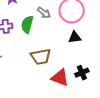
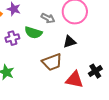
green semicircle: (27, 24) -> (33, 33), turned -78
black triangle: (75, 37) -> (70, 42), moved

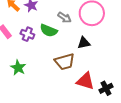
purple cross: (12, 38) -> (27, 34), turned 32
black cross: (95, 71) -> (106, 88), moved

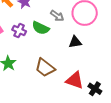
brown trapezoid: (65, 62) -> (45, 68), moved, turned 50
black cross: (106, 88) -> (95, 89), turned -32

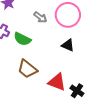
green semicircle: (41, 28) -> (22, 39), moved
black triangle: (75, 42) -> (68, 45), moved, turned 32

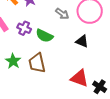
black triangle: (68, 45) -> (82, 41), moved
brown trapezoid: (27, 69) -> (37, 63), moved, turned 40

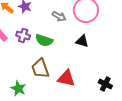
green star: (13, 61) -> (18, 89), moved
red triangle: (80, 78) -> (66, 78), moved

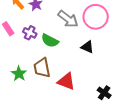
gray arrow: (59, 16) -> (68, 19), size x1.5
green star: (18, 89) -> (19, 74), moved

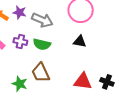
gray arrow: (68, 19) -> (42, 20), moved
red triangle: (66, 81) -> (83, 81), moved

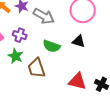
green semicircle: (42, 44) -> (52, 46), moved
green star: (20, 84) -> (16, 56), moved

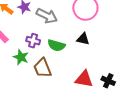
purple cross: (20, 35) -> (33, 41), moved

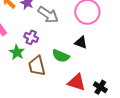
green semicircle: (56, 45) -> (61, 56), moved

